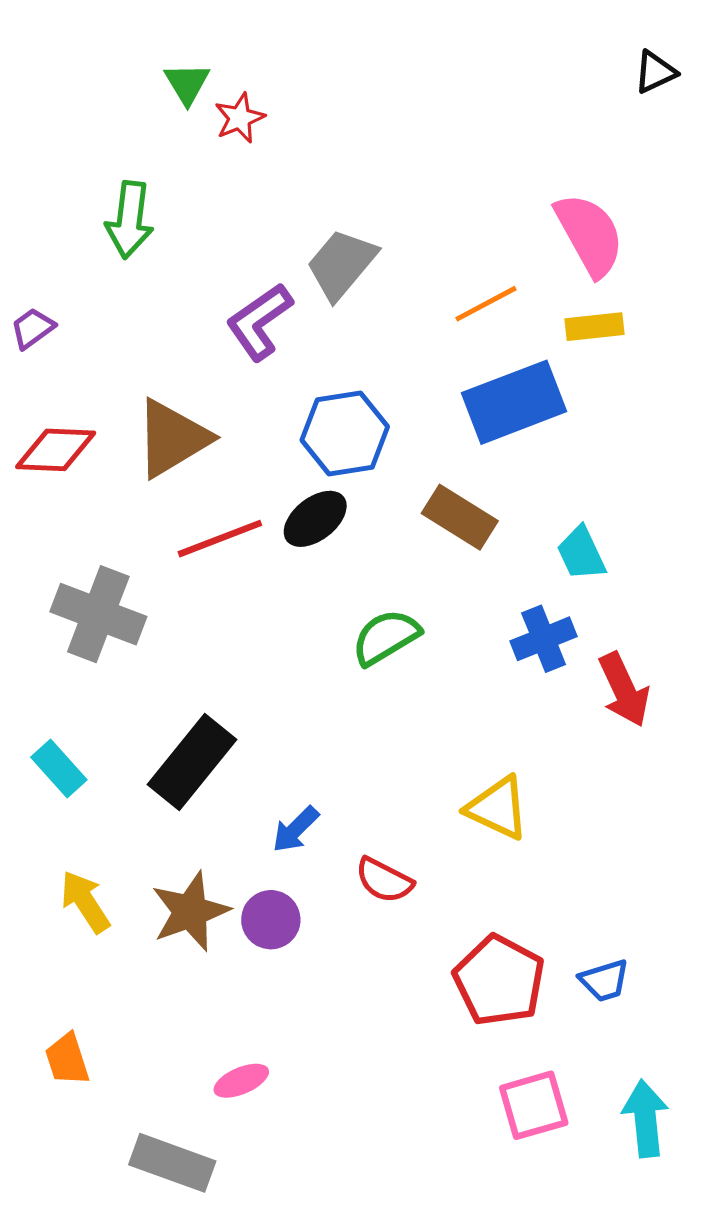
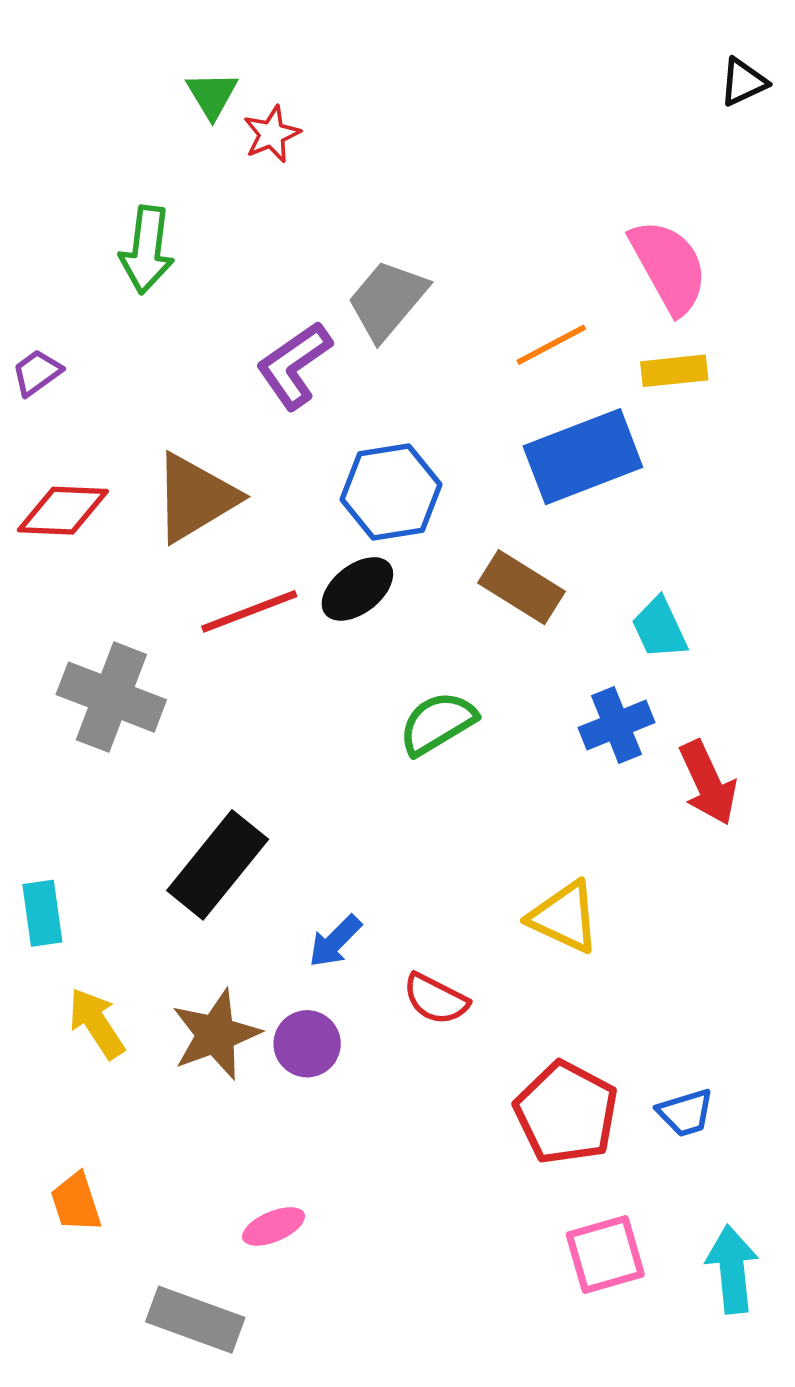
cyan rectangle: (59, 769) -> (42, 913), moved, turned 34

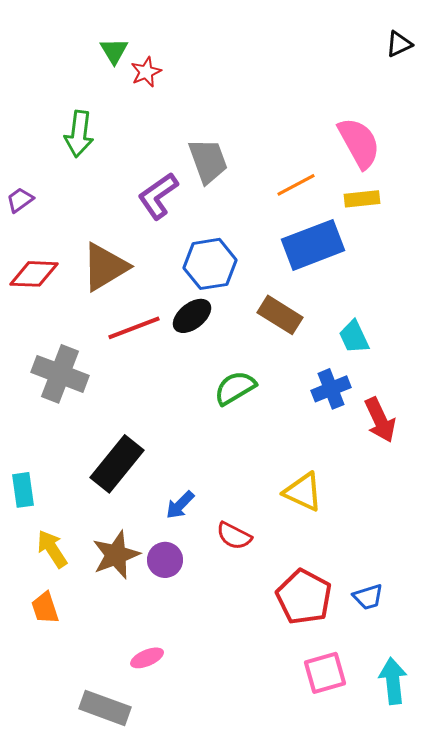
gray trapezoid: (387, 300) -> (208, 161), turned 120
orange trapezoid: (76, 1202) -> (45, 608), moved

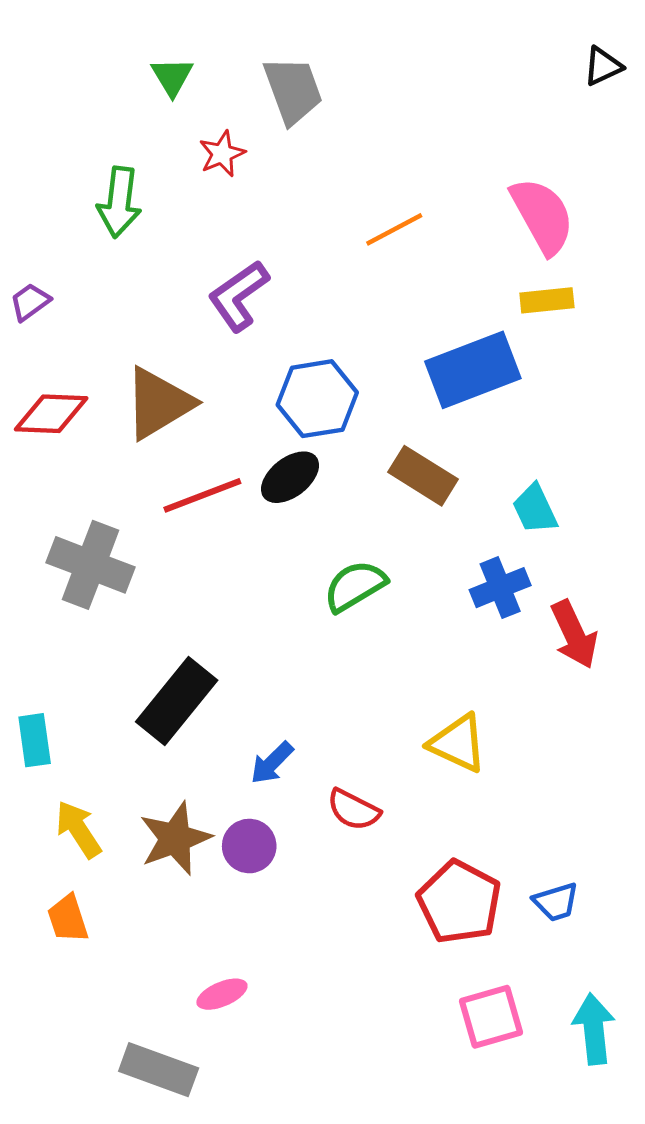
red star: (146, 72) -> (222, 154), moved
gray trapezoid: (208, 161) -> (293, 90), moved
orange line: (296, 185) -> (394, 229), moved

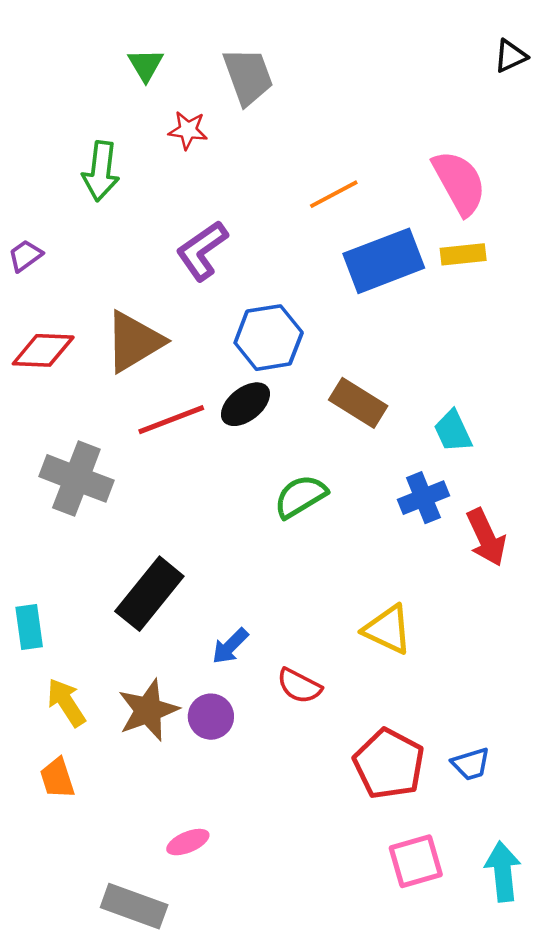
red star: (222, 154) -> (188, 130), turned 30
blue rectangle: (473, 370) -> (384, 261), moved

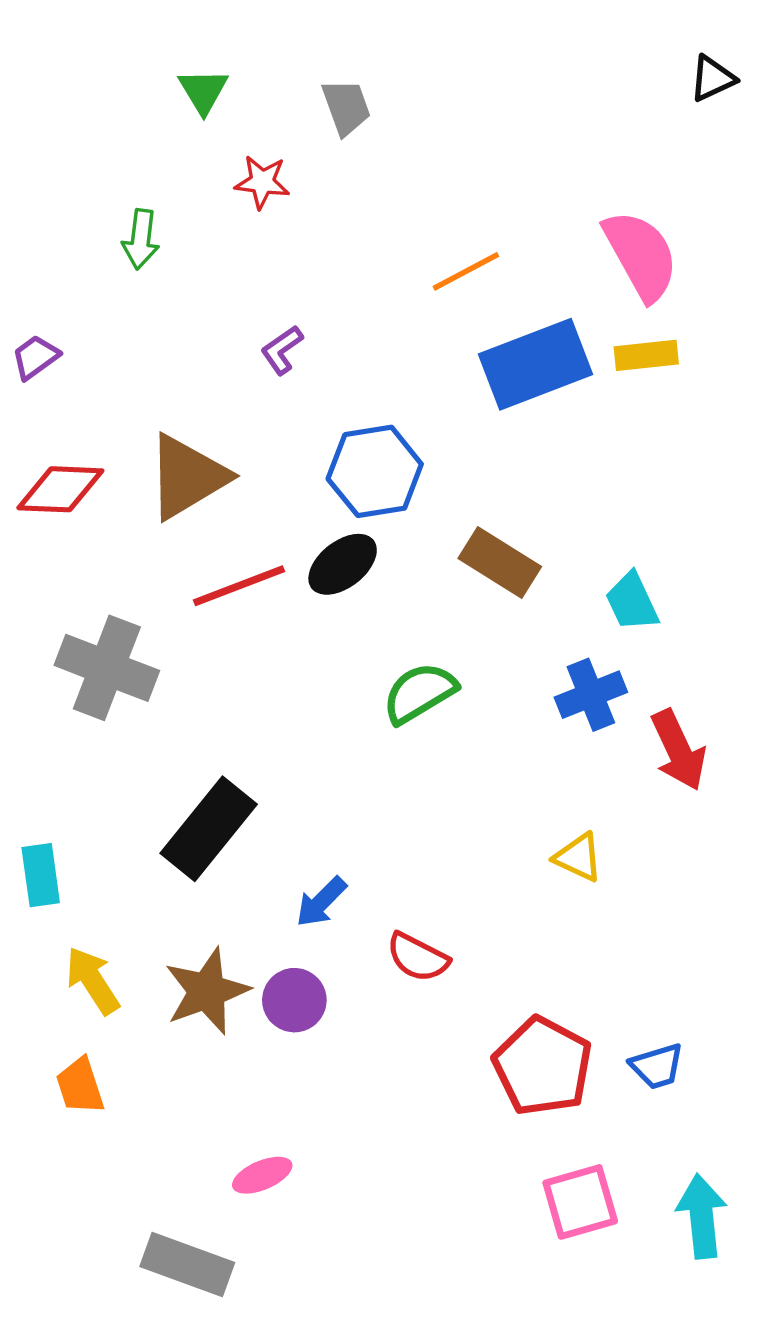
gray trapezoid: (248, 76) -> (346, 107), size x0.7
green arrow: (101, 171) -> (141, 239), size x0.7
purple L-shape: (202, 251) -> (282, 350), size x0.6
yellow triangle: (388, 630) -> (578, 857), moved, size x0.7

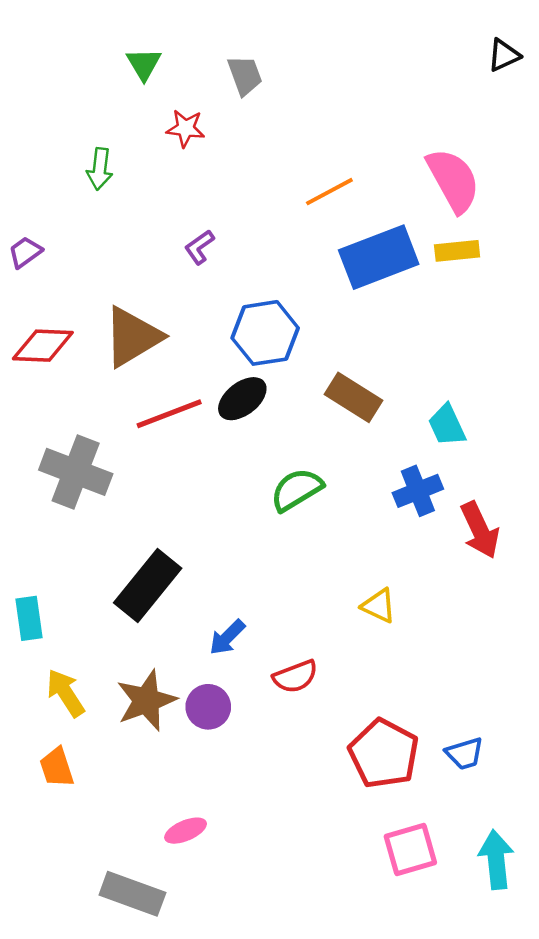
yellow triangle: (578, 857) -> (379, 606), moved
red semicircle: (418, 957) -> (295, 677), turned -48

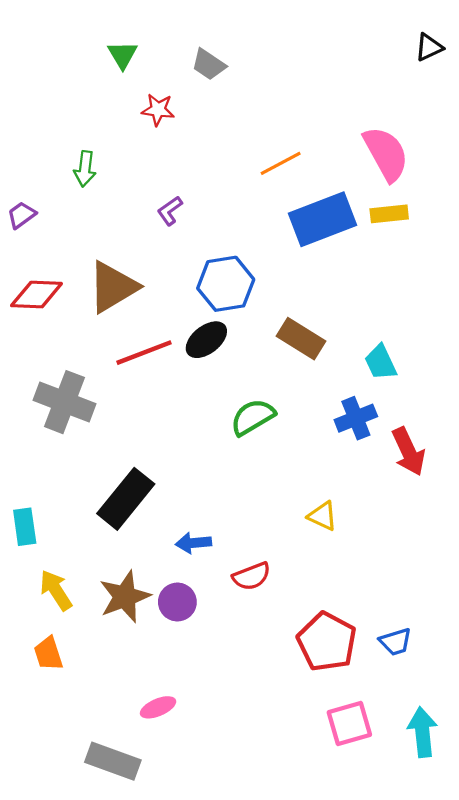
gray trapezoid: (245, 75) -> (209, 65), turned 144
green arrow: (100, 169) -> (85, 169), moved
blue arrow: (227, 637) -> (193, 543), turned 40

